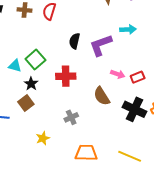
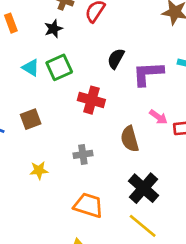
black star: (31, 84) -> (53, 29), moved
black cross: (134, 109) -> (144, 188), moved

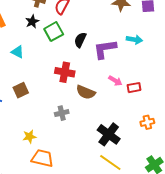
green square: (59, 67) -> (54, 32), moved
brown semicircle: (130, 139) -> (86, 92), moved, turned -48
yellow star: (39, 170) -> (29, 137), moved
orange trapezoid: (88, 205) -> (42, 158), moved

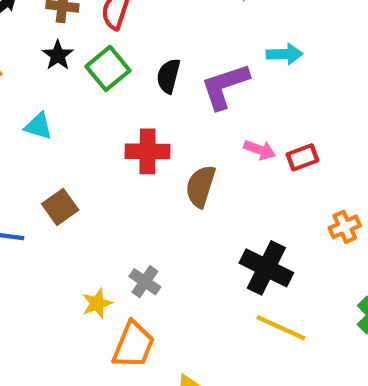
brown semicircle: (86, 92) -> (201, 186), turned 96
gray cross: (62, 113) -> (145, 282), moved, turned -32
orange trapezoid: (42, 158) -> (133, 345), turned 110

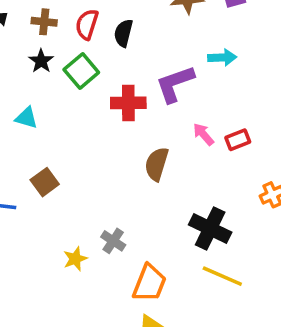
black semicircle: (168, 76) -> (123, 33), moved
pink arrow: (260, 150) -> (203, 134), turned -150
red cross: (148, 151) -> (128, 103), moved
orange trapezoid: (133, 345) -> (149, 283), moved

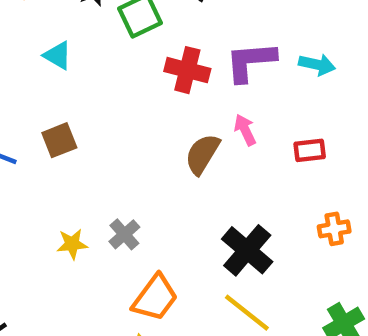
cyan arrow: (222, 57) -> (317, 65), moved
pink arrow: (203, 134) -> (245, 130), moved

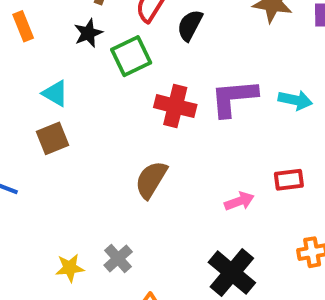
pink arrow: (245, 130) -> (239, 201), moved, turned 96
brown square: (59, 140) -> (52, 138), moved
brown semicircle: (202, 154) -> (151, 180), moved

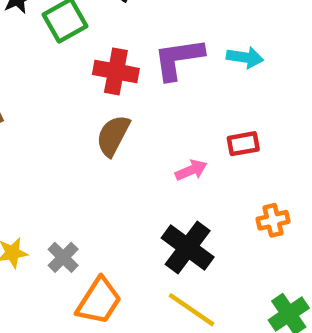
brown semicircle: (151, 180) -> (113, 136), moved
gray cross: (118, 258) -> (63, 257), moved

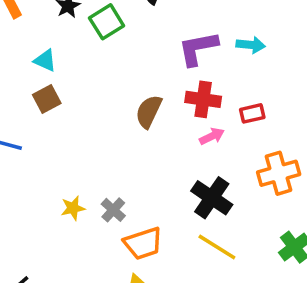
red cross: (116, 71) -> (203, 99), moved
orange cross: (273, 220) -> (279, 173), size x1.6
orange trapezoid: (99, 301) -> (143, 243), turned 42

